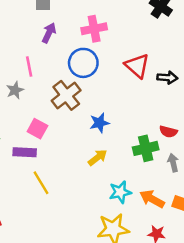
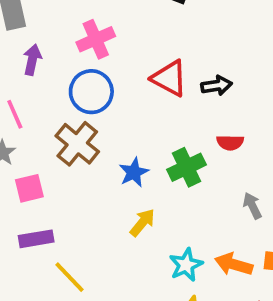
pink square: (37, 129) -> (29, 188), moved, turned -30
red semicircle: (168, 132) -> (230, 143), moved
green cross: (146, 148) -> (186, 167), moved

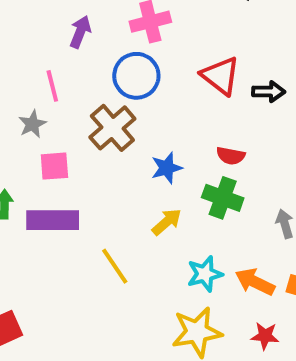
red semicircle: (230, 143) -> (231, 156), moved
green cross: (186, 167) -> (223, 198), moved, turned 36
purple rectangle: (36, 239) -> (53, 220), size x1.4
yellow line: (69, 277) -> (115, 266), moved

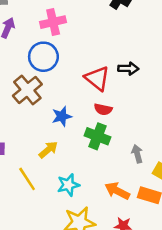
red triangle: (220, 76) -> (97, 78), moved
yellow arrow: (167, 222) -> (48, 150), moved
cyan star: (205, 274) -> (68, 185), moved

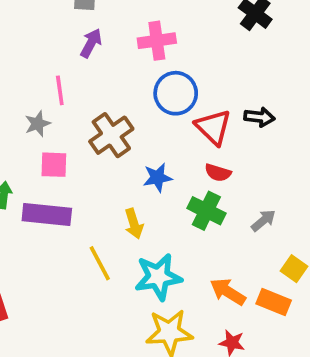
blue circle: (43, 57) -> (176, 93), moved
yellow arrow: (48, 150) -> (134, 224), turned 108
gray arrow: (137, 154) -> (263, 220), moved, turned 60
cyan star: (68, 185) -> (158, 277), size x1.4

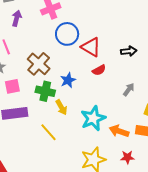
black arrow: (259, 117) -> (129, 51), moved
red semicircle: (218, 173) -> (99, 70), turned -32
green cross: (206, 211) -> (45, 91), moved
cyan star: (158, 277) -> (93, 118), moved

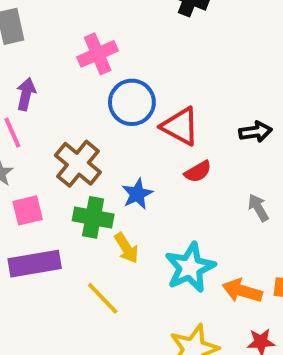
purple arrow: (17, 18) -> (26, 94), moved
gray arrow: (129, 89) -> (258, 208), turned -64

